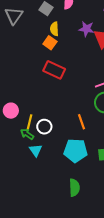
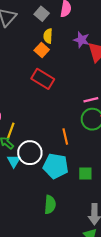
white circle: (44, 127) -> (30, 153), moved, size x1.5

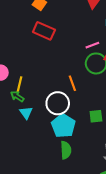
white circle: (30, 153) -> (58, 103), moved
cyan pentagon: (56, 166) -> (63, 126), moved, turned 30

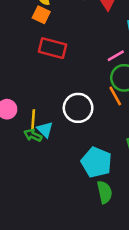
orange line: (72, 83) -> (115, 96), moved
white circle: (58, 103) -> (78, 108), moved
cyan triangle: (26, 113) -> (45, 130), moved

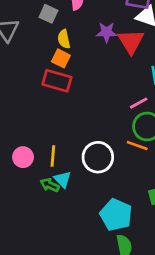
red rectangle: (53, 48) -> (57, 81), moved
orange line: (115, 96) -> (137, 145), turned -42
yellow line: (33, 120) -> (53, 156), moved

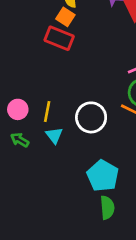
green arrow: (50, 185) -> (20, 140), moved

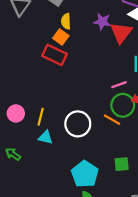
cyan triangle: (54, 135) -> (45, 137), turned -42
green arrow: (20, 140) -> (13, 154), moved

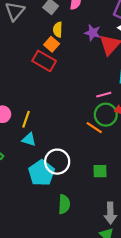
white circle: (78, 124) -> (57, 162), moved
cyan pentagon: (85, 174) -> (41, 173), moved

